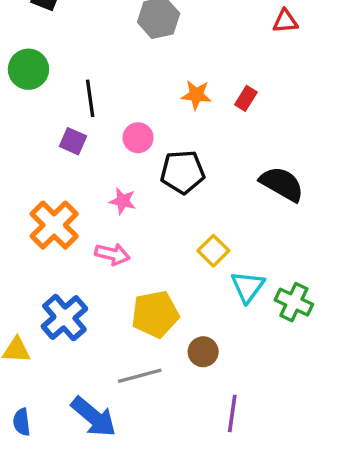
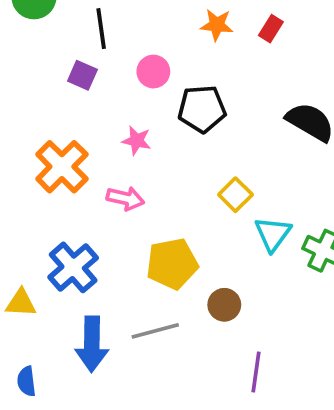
blue arrow: (94, 417) -> (92, 344), moved, turned 51

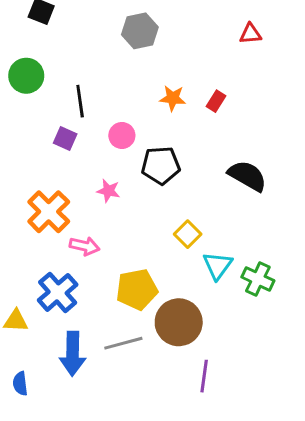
pink arrow: (125, 198) -> (85, 246), moved
brown circle: (224, 305) -> (179, 322), size x1.8

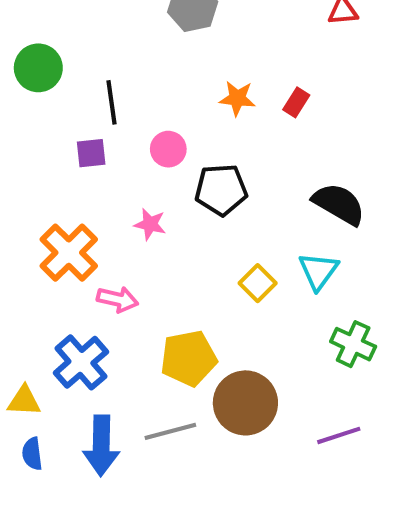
purple square: (65, 138) -> (91, 153), turned -30
cyan triangle: (218, 265) -> (319, 271), moved
purple line: (204, 376) -> (339, 435), moved, turned 64
blue semicircle: (20, 384) -> (32, 454), moved

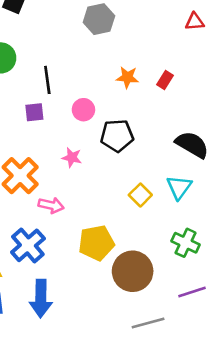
green cross: (353, 344) -> (186, 243), moved
gray line: (170, 431) -> (148, 323), moved

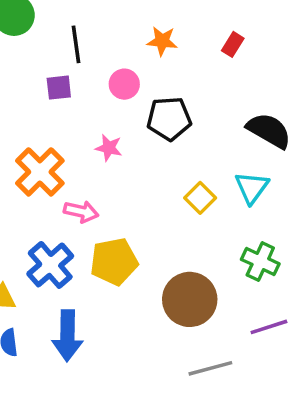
orange star: (127, 77) -> (162, 41), moved
yellow pentagon: (96, 243) -> (114, 262), moved

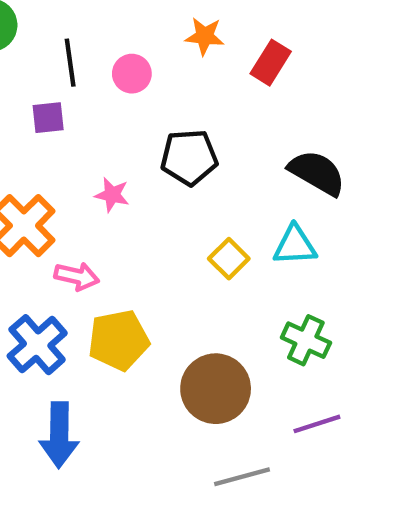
orange star: (162, 41) -> (205, 36), moved
red rectangle: (233, 44) -> (271, 63), size x1.4
pink circle: (124, 84) -> (132, 74), moved
cyan triangle: (252, 187) -> (295, 245), turned 51

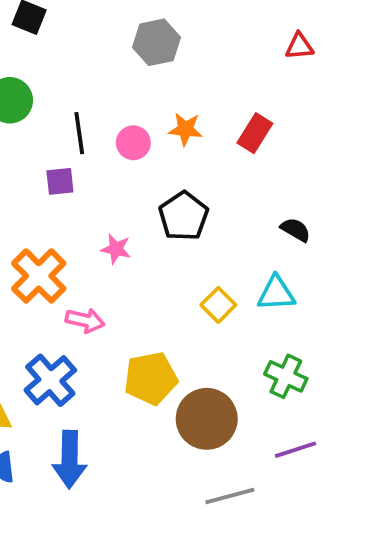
orange star: (205, 36) -> (185, 129), moved
black pentagon: (189, 157) -> (184, 216), turned -30
black semicircle: (317, 173) -> (295, 230), size x0.6
yellow pentagon: (119, 340) -> (151, 378), moved

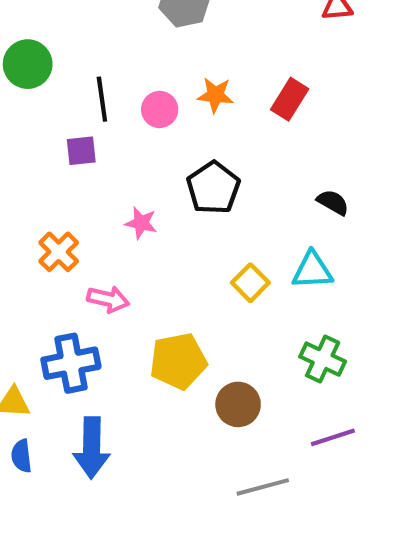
orange cross: (39, 276) -> (59, 252), size x0.7
blue cross: (50, 380) -> (71, 363), turned 30
brown circle: (207, 419) -> (238, 404), size x0.7

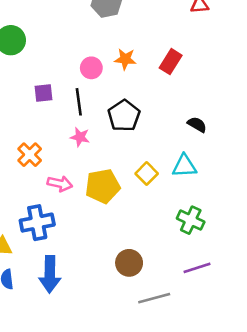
black line: (102, 99) -> (79, 102), moved
yellow pentagon: (178, 361) -> (103, 186), moved
brown circle: (238, 404) -> (129, 263), moved

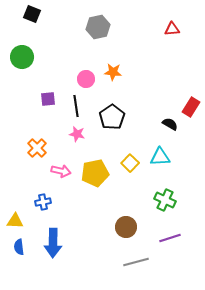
red rectangle: (171, 62) -> (191, 107), moved
blue cross: (37, 223) -> (43, 202), size x0.6
brown circle: (129, 263) -> (126, 227), moved

